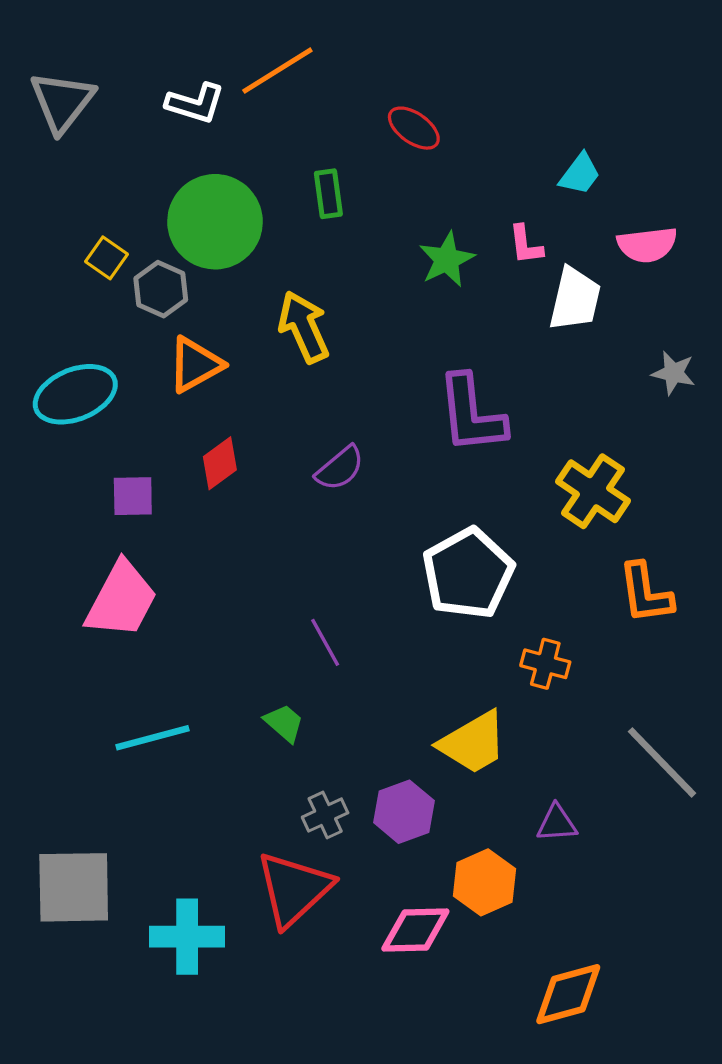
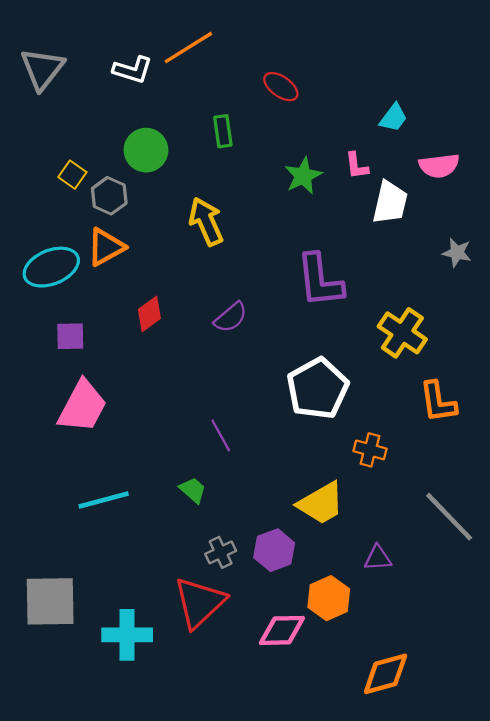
green circle: (215, 222) -> (146, 150), size x0.7
orange triangle: (195, 365) -> (106, 247), moved
purple square: (133, 496) -> (70, 336), moved

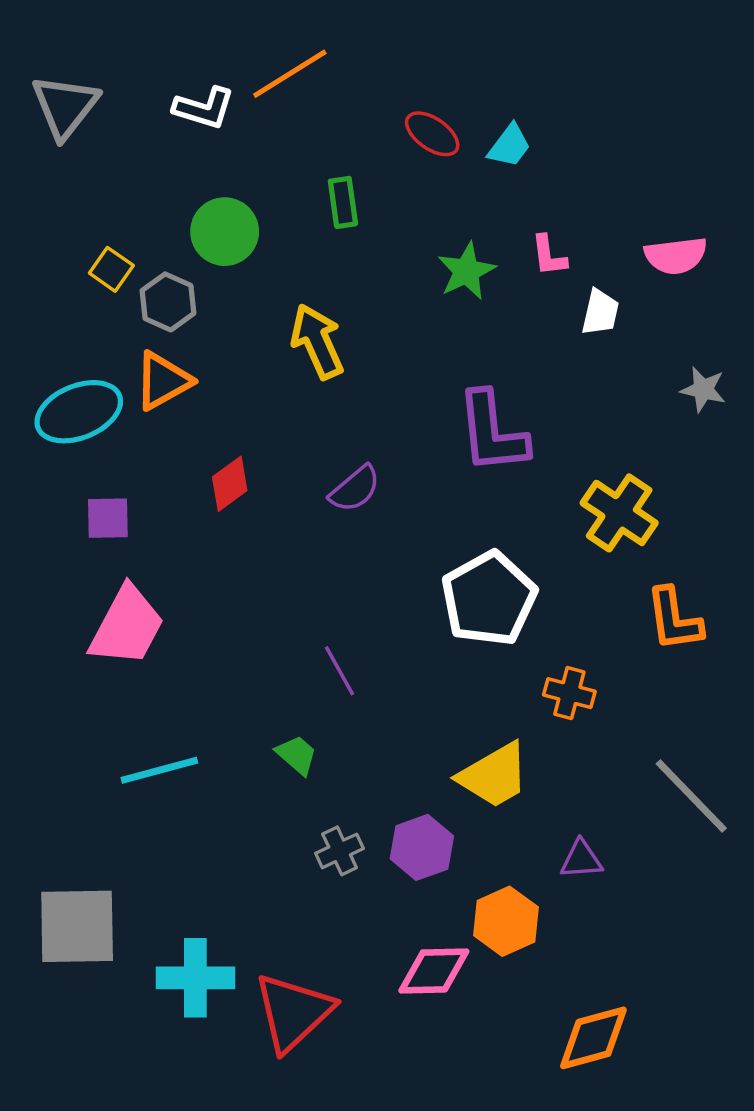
cyan trapezoid: (393, 118) -> (509, 146), moved
white trapezoid: (390, 202) -> (600, 312), size x0.7
red triangle: (199, 603) -> (293, 1012), moved

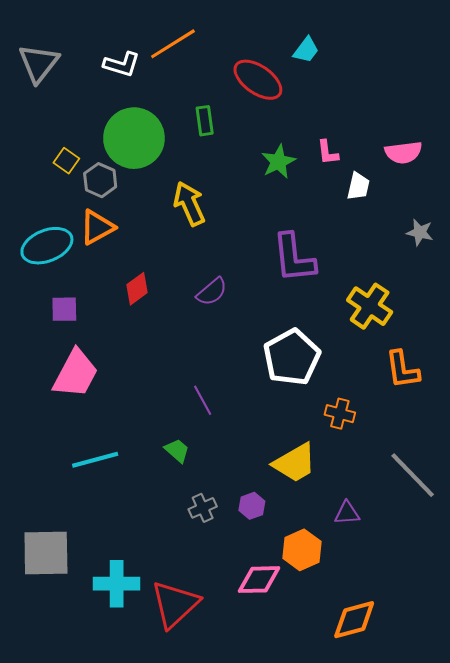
red ellipse: (432, 134) -> (258, 80), size x1.5
cyan trapezoid: (509, 146) -> (306, 50), moved
green circle: (225, 232) -> (134, 138), size x1.5
purple hexagon: (422, 847) -> (252, 506), size x0.7

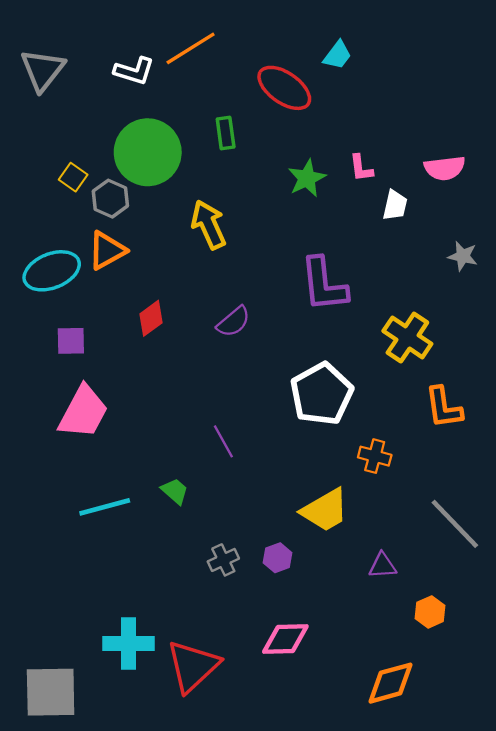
green trapezoid: (177, 451) -> (175, 491), moved
orange hexagon: (302, 550) -> (430, 612), moved, size x0.7
gray square: (46, 553) -> (51, 692), moved

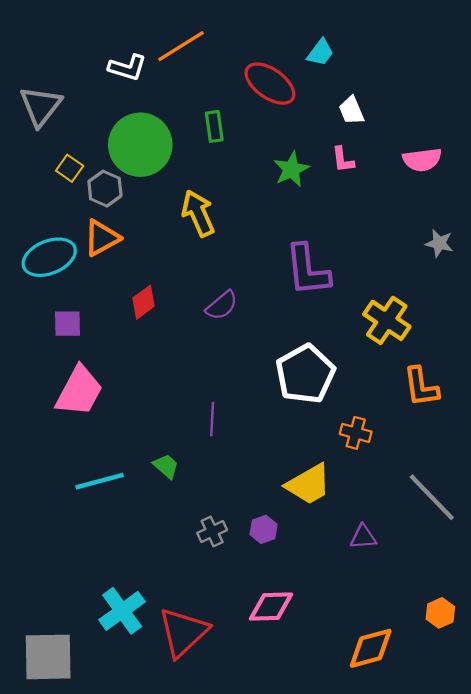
gray triangle: (43, 70) -> (41, 106), moved
white trapezoid: (395, 205) -> (351, 110), moved, turned 144
purple line: (223, 441) -> (212, 419), turned 32
orange hexagon: (430, 612) -> (440, 613), moved
cyan cross: (128, 644) -> (122, 611), turned -36

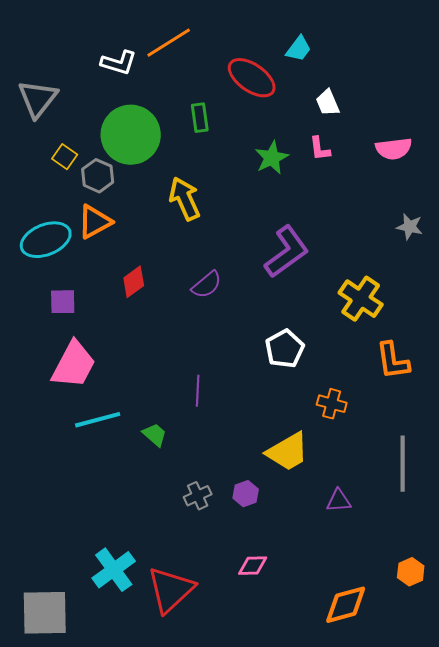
purple L-shape: (307, 270) -> (287, 252), turned -120
white pentagon: (305, 374) -> (285, 349), size x0.7
cyan line: (100, 481) -> (98, 420), moved
gray line: (432, 497) -> (403, 464), turned 44
pink diamond: (271, 607) -> (253, 566), size x0.7

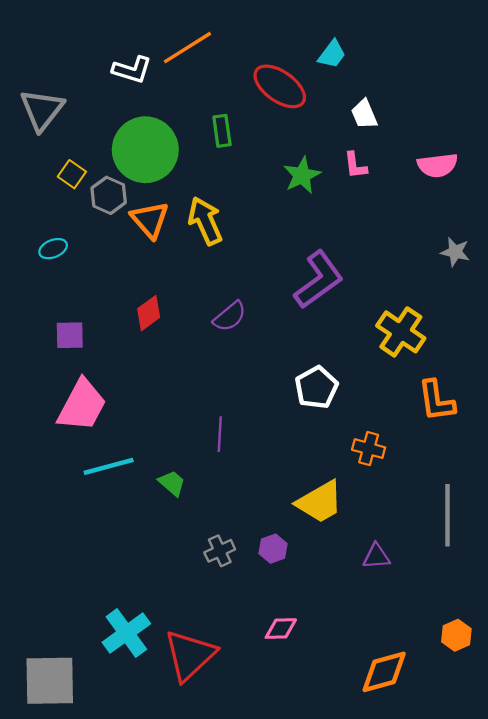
orange triangle: (95, 222) -> (150, 220), moved, turned -42
cyan ellipse: (46, 240) -> (53, 249), moved, size x0.5

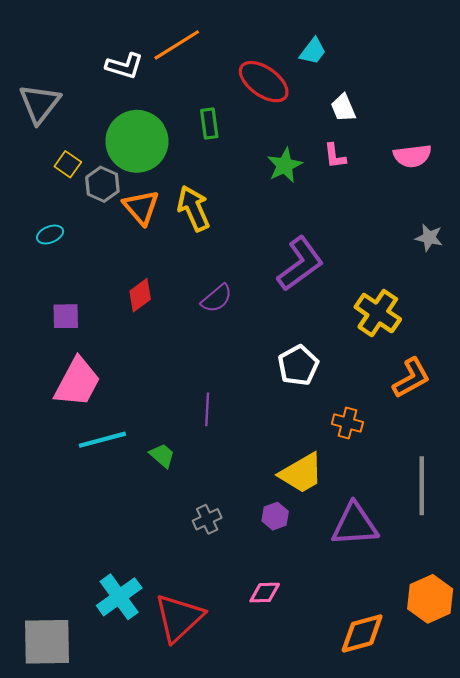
orange L-shape: (436, 401) -> (411, 378), turned -111
purple hexagon: (273, 549) -> (275, 516), moved
purple triangle: (376, 556) -> (355, 525), size x1.8
orange hexagon: (456, 635) -> (430, 599), size x1.6

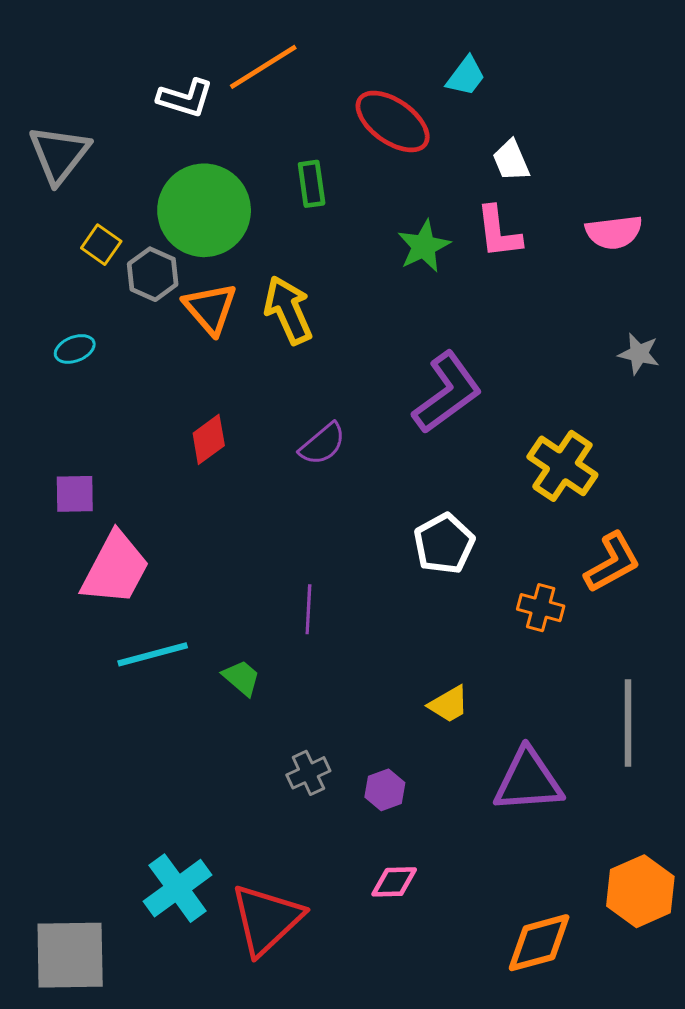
pink L-shape: (335, 156) -> (499, 232), size x1.4
purple square: (66, 316) -> (75, 494), moved
orange cross: (347, 423) -> (541, 608), moved
yellow trapezoid: (301, 473) -> (449, 704), size x0.6
purple hexagon: (275, 516) -> (385, 790), moved

